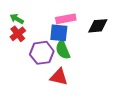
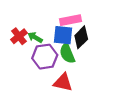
green arrow: (17, 19) -> (35, 37), moved
black diamond: (98, 26) -> (81, 37), moved, turned -40

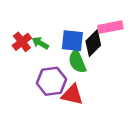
pink rectangle: (70, 20) -> (110, 27), moved
purple hexagon: (45, 57) -> (51, 81), moved

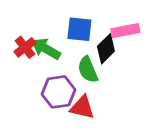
blue square: (72, 41) -> (79, 29), moved
green arrow: (40, 43) -> (46, 49), size x1.5

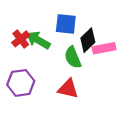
pink rectangle: (125, 31) -> (104, 48), moved
purple hexagon: (58, 92) -> (21, 83), moved

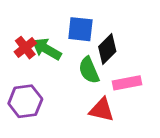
pink rectangle: (104, 48) -> (127, 83), moved
red triangle: (68, 89) -> (102, 110), moved

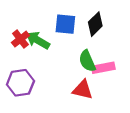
black diamond: (107, 49) -> (95, 24), moved
green semicircle: (89, 70) -> (87, 61), moved

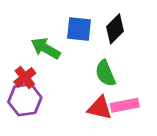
red cross: (20, 39) -> (25, 77), moved
pink rectangle: (103, 68) -> (125, 105), moved

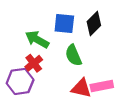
green semicircle: (105, 73) -> (73, 55), moved
red cross: (25, 77) -> (34, 63), moved

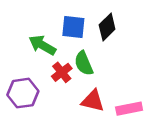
red cross: (34, 63) -> (62, 72), moved
pink rectangle: (102, 86) -> (129, 109), moved

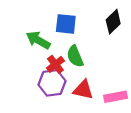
black diamond: (107, 27) -> (113, 22), moved
purple hexagon: (23, 93) -> (52, 83), moved

